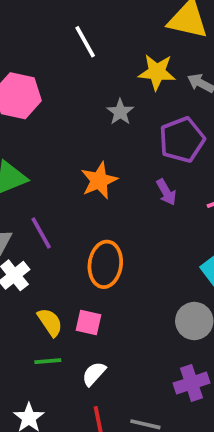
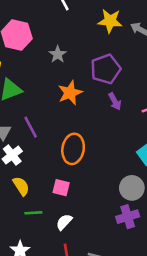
gray star: (120, 112) -> (58, 54), moved
purple pentagon: (182, 140) -> (106, 69), moved
yellow semicircle: (50, 322) -> (21, 186), moved
purple cross: (192, 383) -> (128, 217), moved

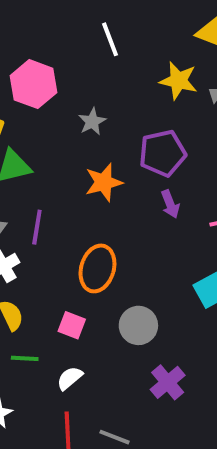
purple line: (31, 127) -> (37, 227), turned 30
gray circle: (132, 188) -> (138, 325), moved
purple cross: (128, 217) -> (168, 382), turned -30

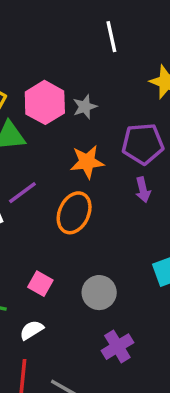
pink hexagon: (33, 84) -> (45, 102), moved
purple line: (37, 227) -> (22, 193), turned 36
orange ellipse: (97, 268) -> (74, 213), moved

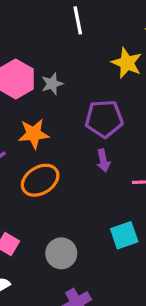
orange star: (87, 162) -> (34, 134), moved
orange ellipse: (74, 213) -> (40, 180), turned 33

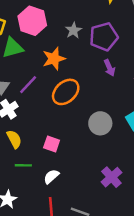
gray star: (52, 84) -> (73, 30), moved
gray circle: (61, 253) -> (100, 123), moved

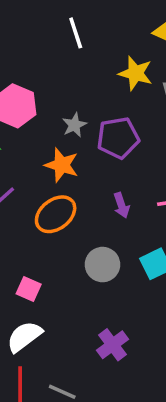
orange star: (54, 59) -> (62, 165), moved, turned 30
purple arrow: (109, 68) -> (122, 205), moved
white semicircle: (51, 177) -> (24, 337), size x1.5

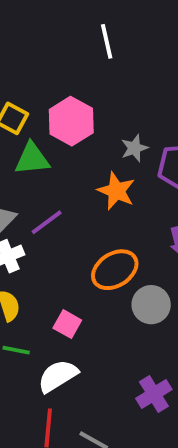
white line: (76, 33) -> (107, 41), moved
orange ellipse: (56, 214) -> (115, 270), moved

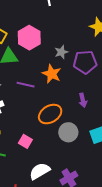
purple line: (47, 222) -> (26, 85), moved, turned 48
white semicircle: (58, 376) -> (40, 171), moved

